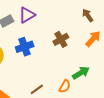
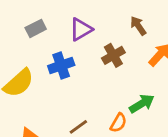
purple triangle: (27, 15) -> (81, 29), moved
brown arrow: (88, 15) -> (138, 26), moved

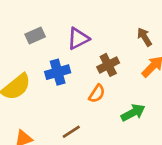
brown arrow: (138, 26) -> (144, 37), moved
orange semicircle: (118, 123) -> (97, 94), moved

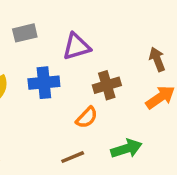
brown line: (71, 132) -> (73, 157), moved

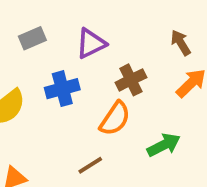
orange semicircle: (87, 117) -> (115, 119), size x1.4
brown line: (73, 157) -> (90, 165), moved

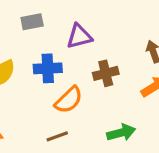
orange semicircle: (115, 119) -> (69, 100), moved

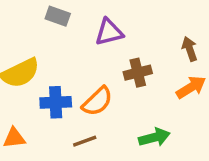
gray rectangle: (32, 22) -> (58, 16), turned 30
blue cross: (48, 68) -> (56, 102), moved

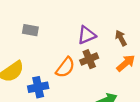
purple triangle: (109, 32) -> (87, 35), moved
orange semicircle: (97, 101) -> (65, 67), moved

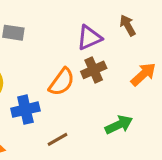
brown arrow: (121, 38) -> (128, 25), moved

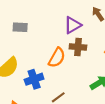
brown cross: (94, 70) -> (78, 47), turned 35

